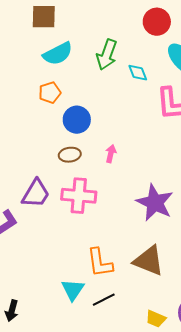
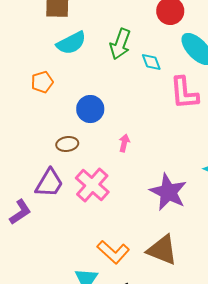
orange pentagon: (50, 93) -> (42, 82), moved
brown ellipse: (70, 155) -> (67, 144), moved
pink cross: (79, 196) -> (92, 185), turned 36
orange L-shape: (100, 263) -> (113, 252), turned -40

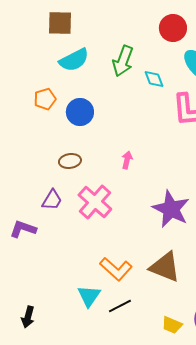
blue circle: (90, 109) -> (80, 112), moved
purple trapezoid: (49, 183) -> (52, 200), size x0.7
purple L-shape: (20, 212) -> (23, 229), turned -128

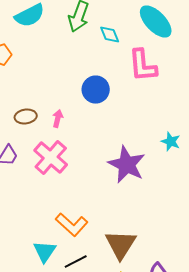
blue circle: (80, 112) -> (96, 90), moved
pink arrow: (127, 160) -> (58, 118), moved
brown triangle: (165, 267) -> (121, 244), moved, turned 40

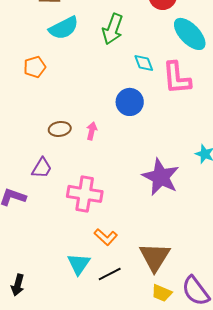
cyan diamond: (110, 34) -> (144, 63), moved
pink cross: (51, 158) -> (85, 194), moved, turned -32
orange L-shape: (72, 224) -> (106, 237), size x0.7

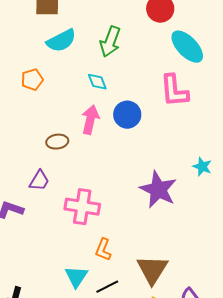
cyan diamond: (144, 63) -> (97, 82), moved
pink arrow: (92, 131) -> (90, 120), moved, size x1.6
orange L-shape: (106, 237) -> (103, 250), turned 70

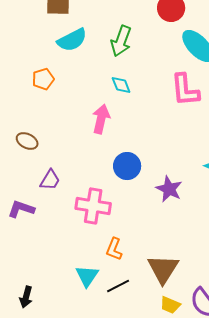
cyan diamond: (97, 82) -> (121, 85), moved
blue circle: (127, 115) -> (127, 166), moved
brown ellipse: (57, 142) -> (27, 141), moved, turned 35
purple star: (158, 190) -> (169, 189), size x0.7

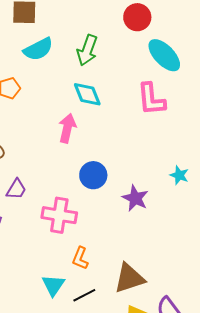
cyan diamond: (121, 85) -> (87, 94), size x1.4
brown triangle: (163, 269) -> (129, 278), turned 40

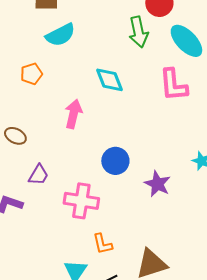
green arrow: (87, 50) -> (138, 32), moved, turned -32
pink arrow: (67, 128) -> (73, 114), moved
orange L-shape: (80, 258) -> (102, 244), turned -35

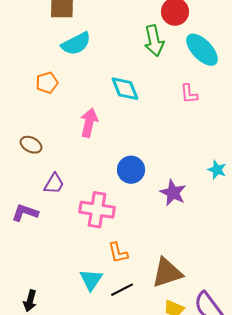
pink L-shape: (173, 85) -> (189, 94), size x0.6

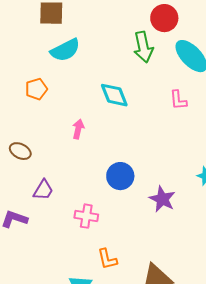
pink arrow: (89, 123) -> (78, 129), size x0.7
pink cross: (97, 210) -> (86, 216), size x0.7

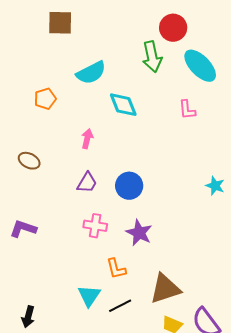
cyan semicircle: (65, 50) -> (91, 73), moved
purple trapezoid: (43, 190) -> (87, 183), moved
purple star: (162, 199) -> (139, 233), moved

